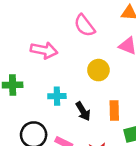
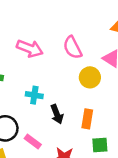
pink semicircle: (84, 26) -> (73, 47), moved
yellow circle: (98, 70) -> (90, 77), moved

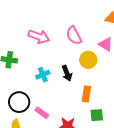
cyan cross: (34, 95) -> (43, 75), turned -32
black arrow: (57, 114) -> (67, 73), moved

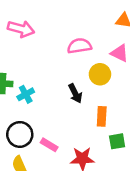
pink semicircle: (74, 35) -> (79, 46), turned 114
pink arrow: (39, 37) -> (21, 29), moved
cyan cross: (43, 75) -> (26, 94), moved

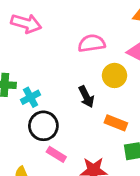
orange rectangle: (102, 116) -> (116, 123), turned -72
black circle: (20, 134) -> (43, 126), moved

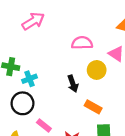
pink arrow: (26, 23) -> (33, 21), turned -55
black circle: (43, 126) -> (22, 103), moved

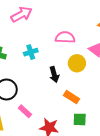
cyan cross: (30, 79) -> (31, 52), moved

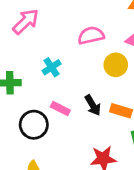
black arrow: (54, 74) -> (93, 105), moved
pink rectangle: (25, 111) -> (60, 109), moved

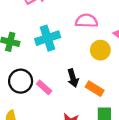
cyan cross: (52, 67) -> (48, 38), size x1.5
pink rectangle: (60, 109) -> (44, 87), moved

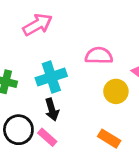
black arrow: (73, 78) -> (52, 110), moved

